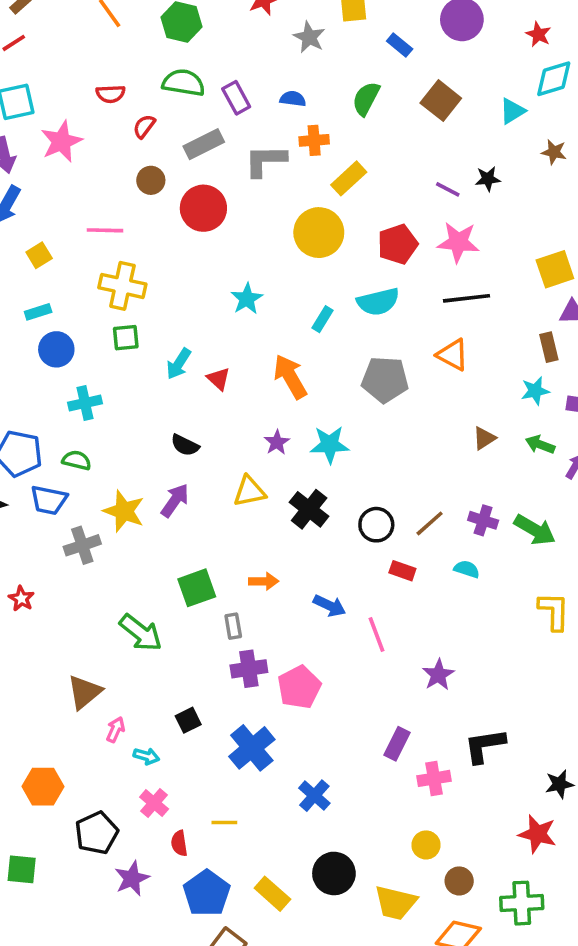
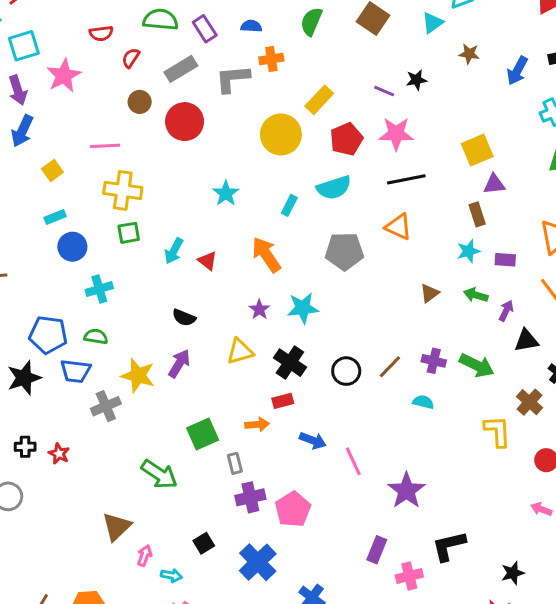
yellow rectangle: (349, 178) -> (319, 100), moved
red rectangle: (402, 571) -> (283, 401), moved, turned -30
purple star: (438, 675) -> (406, 491), size x1.4

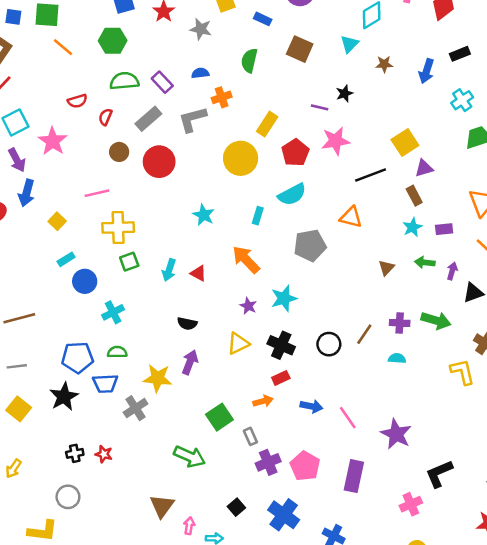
black line: (406, 179) -> (371, 175), moved
purple rectangle: (377, 550) -> (354, 476), moved, size x1.4

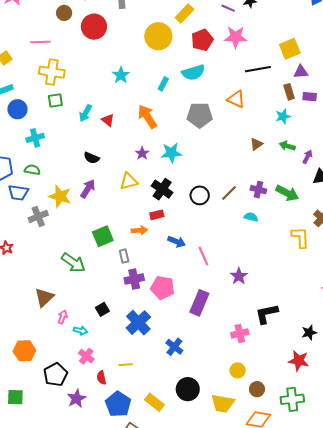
purple rectangle: (444, 229) -> (310, 97), moved
purple star: (396, 434) -> (239, 276), size x0.7
pink pentagon: (305, 466) -> (163, 288), turned -30

